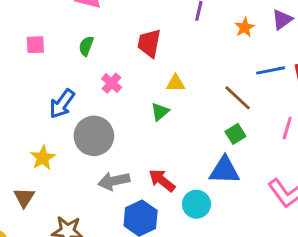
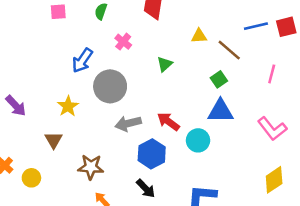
yellow triangle: (176, 83) -> (199, 36), moved
green square: (235, 134) -> (219, 79), moved

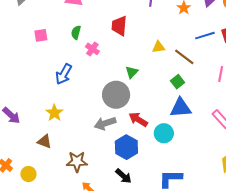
pink cross: (123, 42) -> (92, 49), moved
gray circle: (110, 86) -> (116, 95), moved
brown triangle: (54, 140) -> (45, 142), turned -35

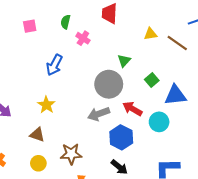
green square: (177, 82) -> (152, 80), moved
yellow circle: (28, 174) -> (38, 163), moved

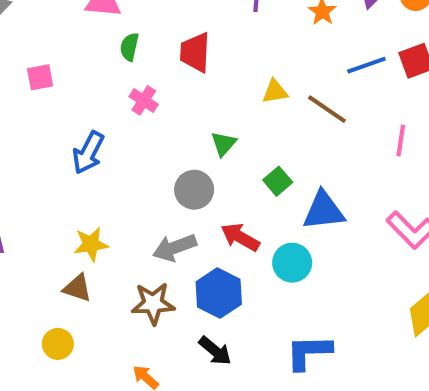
green semicircle: (66, 22) -> (129, 47), moved
gray circle: (109, 84) -> (194, 190), size x0.7
yellow star: (46, 105) -> (91, 244), moved, turned 30
brown triangle: (37, 135) -> (77, 288), moved
brown star: (71, 154) -> (153, 303), moved

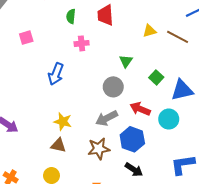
pink cross: (144, 100) -> (82, 43), turned -32
yellow star: (91, 244) -> (63, 122), turned 30

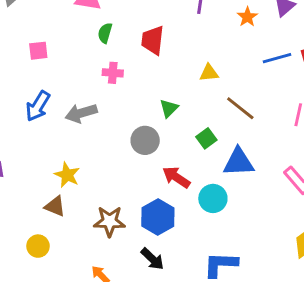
brown line: (178, 37) -> (240, 108), moved
blue arrow: (56, 74) -> (38, 106), moved
gray arrow: (107, 118) -> (81, 113), moved

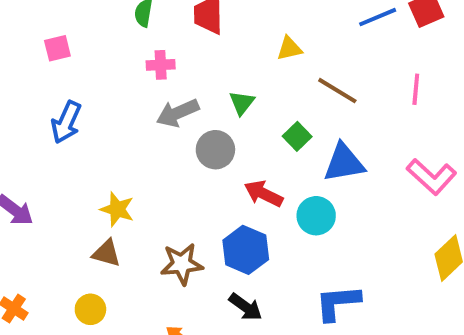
gray arrow: (81, 113) -> (178, 113), moved

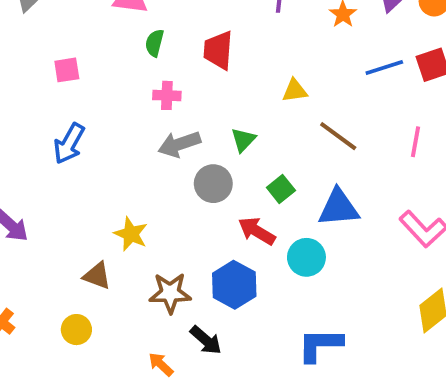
green square: (297, 136) -> (281, 189), moved
yellow star: (117, 209) -> (131, 234), moved
black arrow: (246, 307) -> (206, 340), moved

